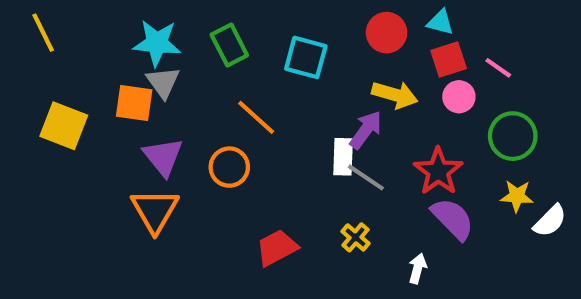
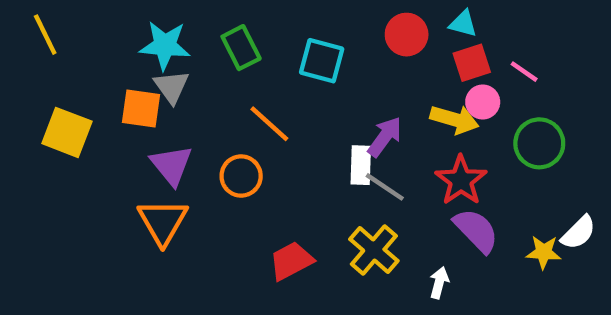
yellow arrow: (395, 95) -> (454, 119), moved
yellow star: (517, 196) -> (544, 252), moved
yellow cross: (355, 237) -> (374, 250), size x1.6

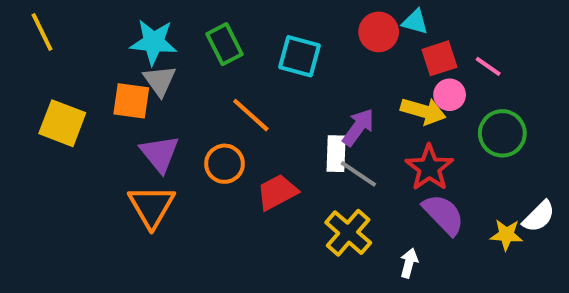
cyan triangle: (463, 24) -> (415, 22), moved
red trapezoid: (291, 261) -> (277, 192), moved

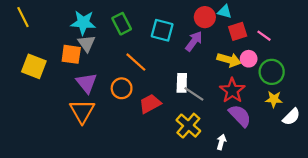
pink circle: (450, 95) -> (249, 59), moved
purple arrow: (358, 127) -> (194, 41), moved
yellow star: (506, 235) -> (274, 99), moved

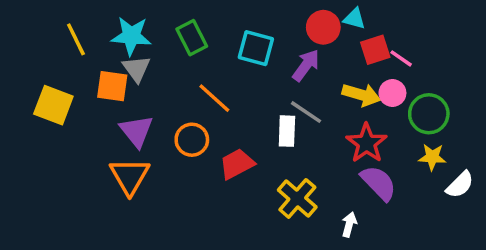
yellow line: (23, 17) -> (76, 39), moved
pink line: (264, 36) -> (401, 58), moved
gray line: (194, 94) -> (306, 112), moved

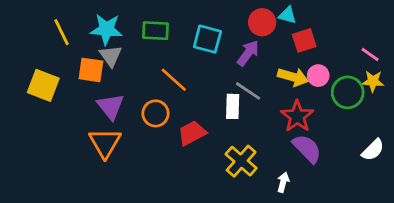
green rectangle: (192, 38) -> (155, 31), turned -60
pink line: (401, 58) -> (370, 55), moved
yellow star: (432, 157) -> (373, 81), moved

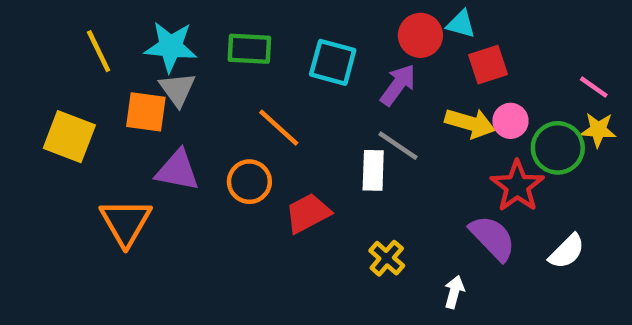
purple triangle: (111, 106) -> (177, 170), turned -40
red star: (297, 116) -> (517, 186), moved
orange triangle: (105, 143) -> (126, 222), moved
white semicircle: (373, 150) -> (567, 251), moved
yellow cross: (241, 161) -> (387, 258), size x0.7

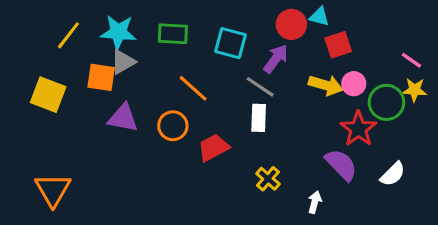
yellow line: (99, 51) -> (68, 35), turned 64
gray triangle: (177, 89) -> (123, 62), turned 36
gray line: (398, 146) -> (260, 87), moved
orange triangle: (126, 222) -> (53, 190), moved

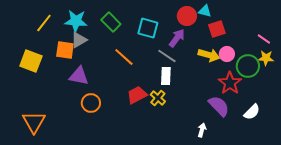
green rectangle: (173, 34) -> (111, 22), turned 42
orange circle: (173, 126) -> (91, 103), moved
yellow cross: (268, 179) -> (158, 98), moved

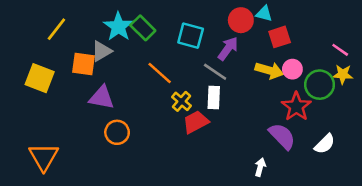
cyan star: (76, 21) -> (118, 27), moved, turned 30
red trapezoid: (137, 95) -> (196, 122), moved
yellow cross: (158, 98) -> (182, 101), moved

